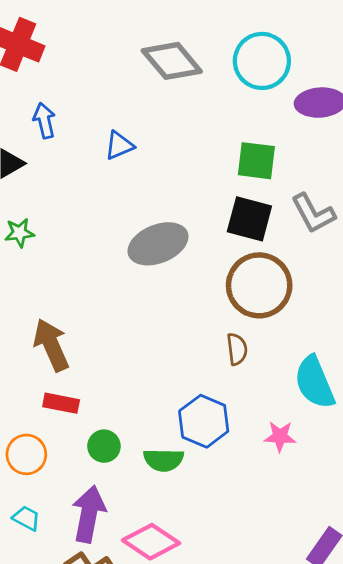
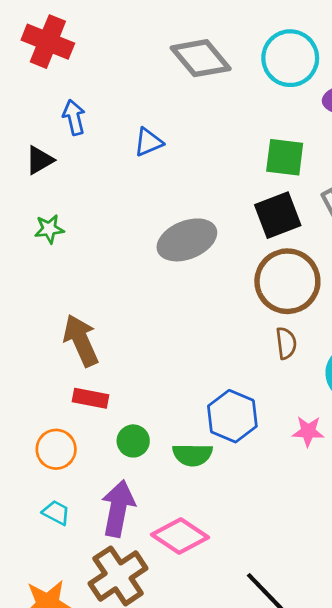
black square: (249, 219) -> (278, 215), turned -36
brown semicircle: (237, 349) -> (286, 343), moved

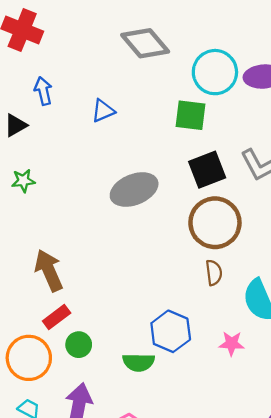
cyan circle: (290, 58) -> (215, 72), moved
green square: (285, 157) -> (191, 115), moved
red rectangle: (91, 398) -> (57, 317), turned -48
green circle: (133, 441) -> (79, 345), moved
orange circle: (56, 449) -> (29, 358), size x1.4

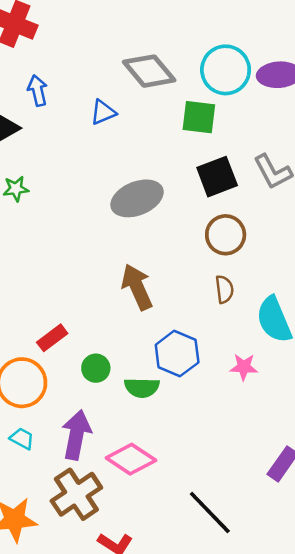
gray diamond: (145, 43) -> (149, 71), moved
brown circle: (215, 223) -> (226, 235), size x0.7
brown arrow: (49, 270) -> (137, 287), moved
green circle: (79, 345) -> (96, 368), moved

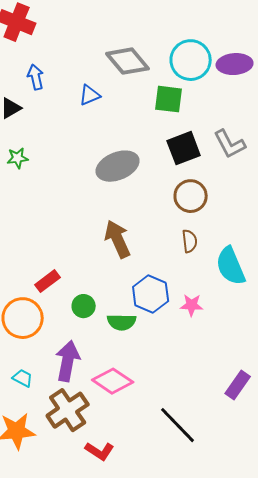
pink star: (244, 367) -> (192, 305), moved
cyan trapezoid: (22, 438) -> (23, 378), moved

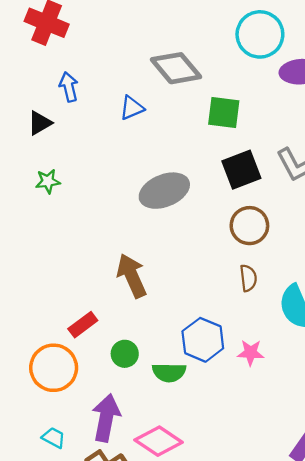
cyan circle: (191, 60) -> (260, 34), moved
brown arrow: (118, 239) -> (132, 276), moved

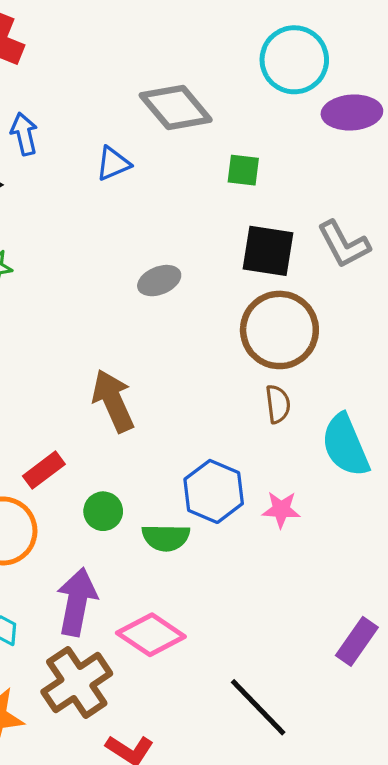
green square: (224, 112) -> (243, 170), size x0.7
black square: (241, 170) -> (268, 251), turned 30
gray ellipse: (164, 191) -> (159, 281), size x0.6
brown circle: (249, 226) -> (279, 330), size x1.4

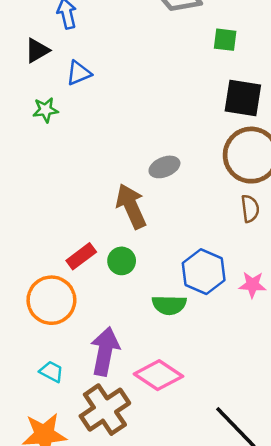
blue triangle: (113, 164) -> (79, 73), moved
gray ellipse: (159, 281) -> (164, 167), moved
green circle: (103, 511) -> (122, 261), moved

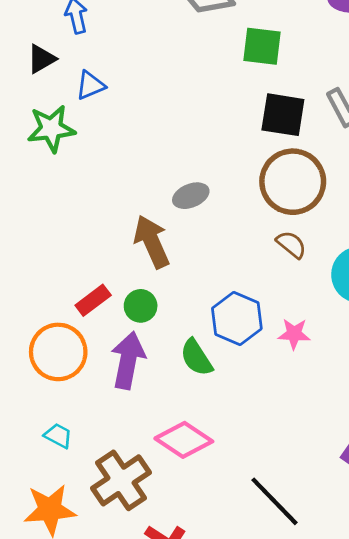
green square: (225, 40) -> (262, 46), size x1.4
green star: (45, 110) -> (51, 129), size x1.6
brown semicircle: (250, 209) -> (291, 244), turned -44
green semicircle: (169, 305) -> (196, 358), turned 56
purple arrow: (105, 351) -> (128, 360), moved

